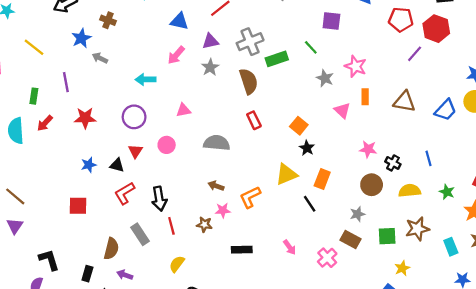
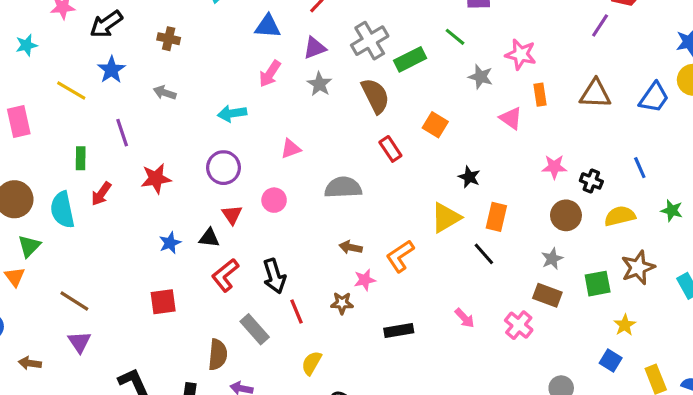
blue star: (81, 38) -> (111, 70), moved
orange square: (299, 126) -> (435, 125), moved

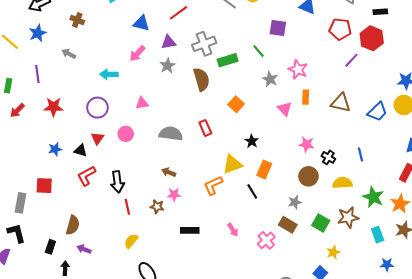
red rectangle: (390, 149) -> (205, 128), moved
green star: (672, 211) -> (373, 197), moved, size x1.5
orange L-shape: (400, 256) -> (213, 185), moved
green square: (598, 284) -> (321, 223), turned 30
gray rectangle: (255, 329) -> (20, 203), moved, turned 42

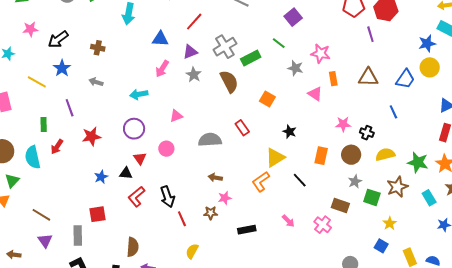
purple square: (278, 28) -> (293, 17), turned -36
purple line: (351, 60) -> (370, 34), turned -49
blue line: (360, 155) -> (393, 112), moved
orange rectangle: (264, 169) -> (321, 156), moved
gray star: (295, 202) -> (355, 182), moved

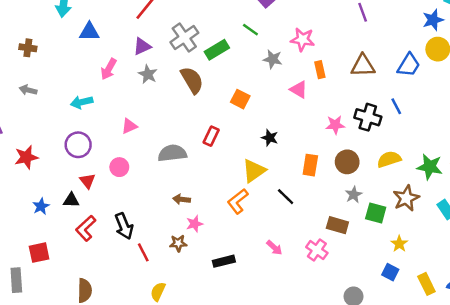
blue triangle: (160, 39) -> (89, 32), moved
red rectangle: (242, 128) -> (211, 136), turned 63
black cross: (367, 133) -> (368, 117), moved, size x1.5

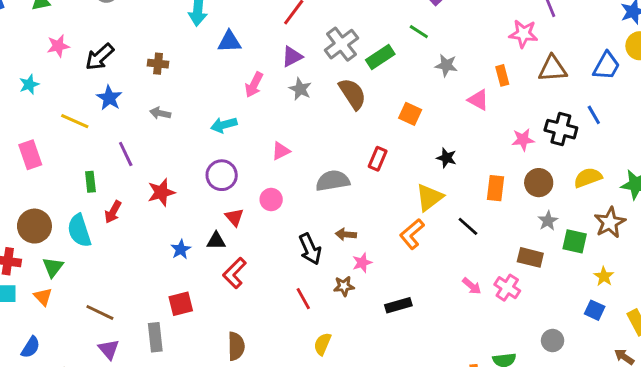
pink star: (303, 39) -> (523, 34), moved
black arrow: (124, 226) -> (310, 249), moved
pink arrow: (274, 248) -> (472, 286), moved

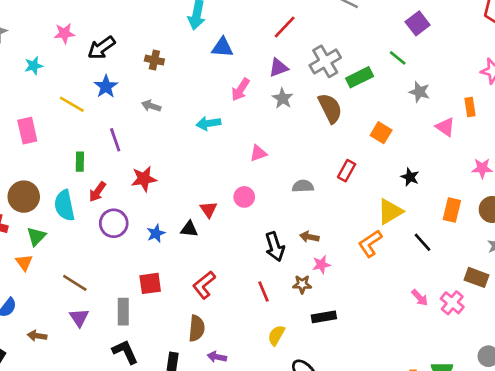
purple circle: (222, 175) -> (114, 223), moved
gray semicircle: (333, 181) -> (303, 186), size x0.7
red L-shape: (235, 273) -> (204, 285), moved
black rectangle: (398, 305) -> (324, 317), moved

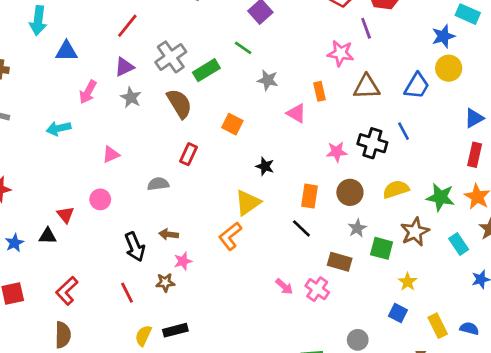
red rectangle: (347, 171) -> (188, 154), moved
black line: (422, 242) -> (301, 228), moved
black rectangle: (324, 317) -> (175, 330), moved

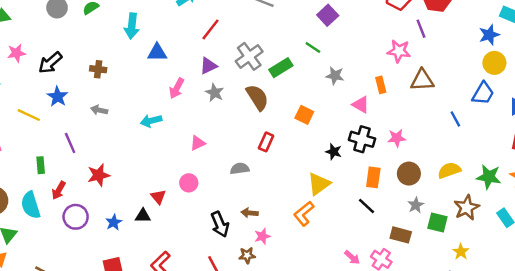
blue trapezoid: (417, 86) -> (483, 93), moved
black cross: (372, 143) -> (362, 139), moved

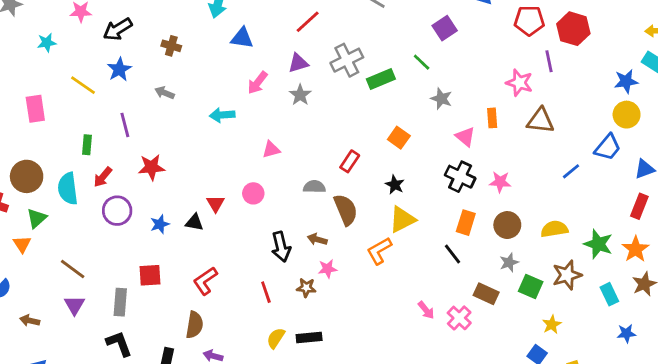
brown semicircle: (257, 97) -> (346, 210), moved
blue line: (455, 119) -> (571, 171), turned 70
black star: (334, 152) -> (395, 185), moved

